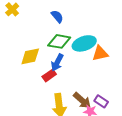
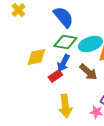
blue semicircle: (57, 16) -> (63, 17), size x1.6
brown arrow: (82, 100) -> (88, 72), moved

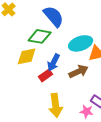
green diamond: (65, 42) -> (40, 36), moved
brown arrow: (88, 72) -> (79, 71), turned -66

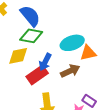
blue semicircle: (54, 16) -> (30, 16), moved
red rectangle: (46, 75) -> (37, 75), size x1.5

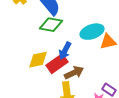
yellow diamond: (18, 56) -> (38, 60), moved
brown arrow: (70, 71) -> (74, 73), moved

